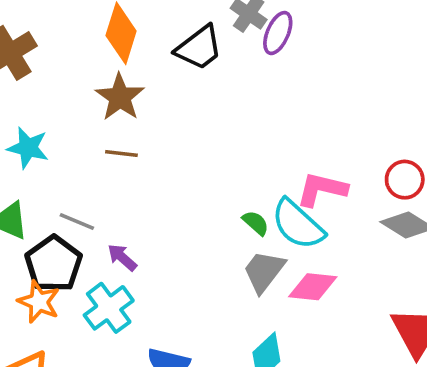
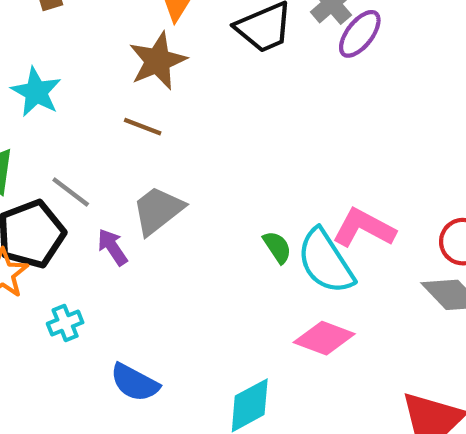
gray trapezoid: (264, 271) -> (158, 210), moved
cyan cross: (109, 308) -> (65, 323), moved, size x0.6

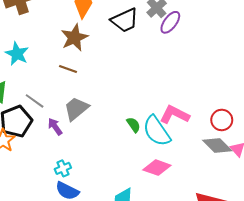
cyan cross: (65, 323) -> (63, 168), moved

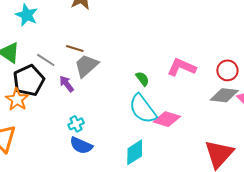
brown line: (68, 69) -> (75, 48), moved
cyan semicircle: (157, 131) -> (143, 109), moved
gray diamond: (217, 145) -> (224, 95), turned -36

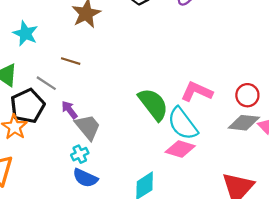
brown line: (75, 48) -> (71, 61), moved
gray trapezoid: (86, 66) -> (88, 127), moved, turned 92
green semicircle: (142, 79) -> (153, 104), size x2.0
cyan semicircle: (143, 109) -> (183, 124), moved

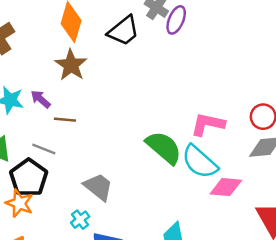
purple arrow: (69, 110) -> (41, 99), moved
pink diamond: (180, 149) -> (226, 187), moved
cyan cross: (80, 154) -> (80, 220), moved

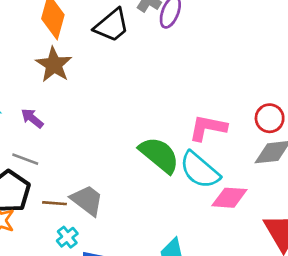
purple arrow: (41, 99) -> (32, 118), moved
brown line: (65, 120) -> (54, 203), moved

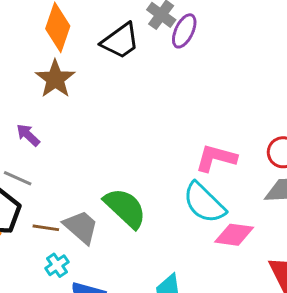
green semicircle: (159, 155) -> (125, 208), moved

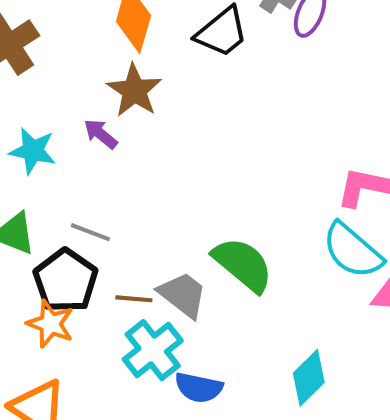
purple arrow: (28, 135) -> (101, 134), moved
cyan cross: (57, 265) -> (153, 350), size x1.8

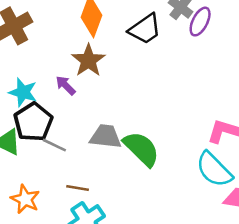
green semicircle: (243, 264) -> (141, 149), moved
black pentagon: (66, 281) -> (33, 122), moved
gray trapezoid: (183, 295) -> (106, 137), moved, turned -36

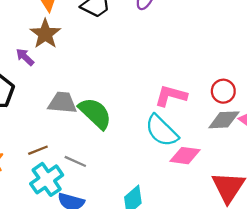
gray line: (54, 145) -> (75, 161), moved
brown line: (78, 188) -> (38, 150), turned -30

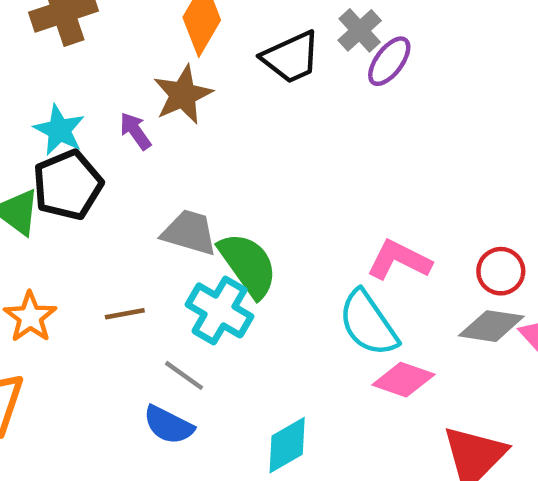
gray line: (75, 161) -> (184, 375), moved
cyan cross: (47, 179) -> (220, 310), moved, turned -36

